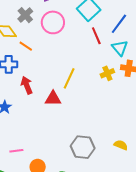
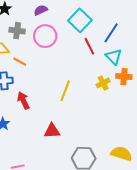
gray cross: (25, 15) -> (17, 31), turned -35
red triangle: (53, 99) -> (52, 131), moved
yellow semicircle: (121, 145) -> (121, 154), size x1.5

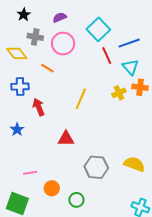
blue line: (111, 33) -> (129, 43), turned 35
orange line: (20, 62) -> (47, 68), moved

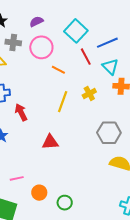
orange line: (47, 68) -> (58, 70), moved
yellow cross: (119, 93) -> (89, 93), moved
gray hexagon: (96, 167) -> (109, 133), moved

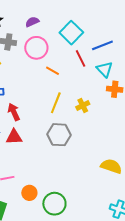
yellow cross: (89, 93) -> (83, 105), moved
gray hexagon: (109, 133) -> (59, 135), moved
red triangle: (50, 142) -> (14, 137), moved
green circle: (65, 203) -> (54, 204), size x1.5

